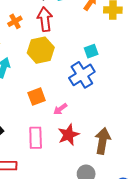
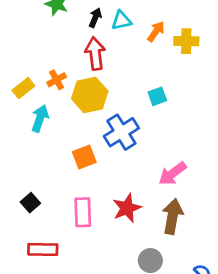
orange cross: (15, 21) -> (57, 80), moved
blue cross: (82, 75) -> (121, 132), moved
pink arrow: (60, 109) -> (172, 174), moved, size x1.5

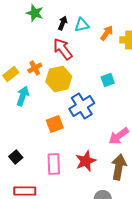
red arrow: (95, 54) -> (63, 49), turned -30

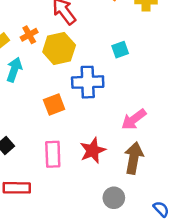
blue cross: (82, 106) -> (88, 82), turned 30

